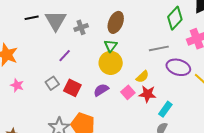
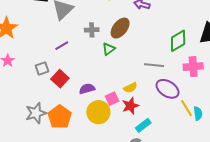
gray cross: (81, 27) -> (92, 30), moved
yellow circle: (111, 63) -> (98, 112), moved
red star: (147, 94) -> (130, 106), turned 30

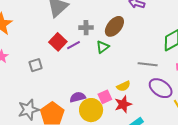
purple line: (62, 46) -> (74, 45), moved
red square: (60, 79) -> (58, 42), moved
purple semicircle: (87, 89) -> (78, 97), moved

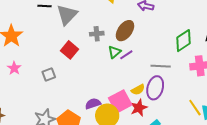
purple line: (74, 45) -> (126, 55), moved
purple ellipse: (161, 88) -> (155, 88), moved, turned 75
pink square: (105, 97) -> (120, 101), size x1.6

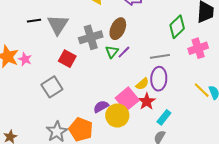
gray cross: (97, 34) -> (91, 37), size x1.6
pink star: (14, 68) -> (25, 59), moved
gray square: (49, 75) -> (52, 87), size x1.5

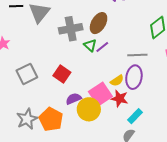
green triangle: (112, 52) -> (90, 45), turned -32
red square: (67, 59) -> (62, 74), moved
red star: (147, 101) -> (120, 99), turned -30

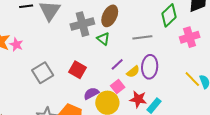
purple line: (102, 47) -> (117, 64), moved
gray line: (137, 55) -> (142, 37), moved
pink square: (100, 94) -> (118, 86), size x0.6
red star: (120, 99) -> (138, 99), moved

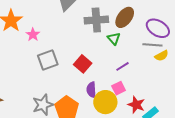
pink star: (16, 45) -> (33, 35), moved
purple ellipse: (150, 67) -> (158, 28), moved, turned -75
yellow semicircle: (133, 72) -> (162, 56), moved
purple semicircle: (91, 93) -> (91, 90), turned -77

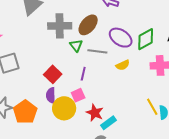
gray line: (152, 45) -> (97, 51), moved
red square: (83, 64) -> (53, 74), moved
purple line: (122, 66) -> (83, 74), turned -48

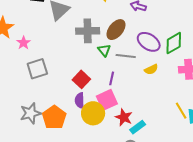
pink square: (78, 95) -> (107, 100), size x1.5

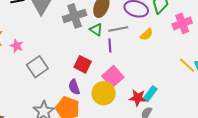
purple line: (112, 78) -> (110, 46), moved
purple semicircle: (80, 100) -> (74, 87), moved
red star: (124, 117) -> (138, 98), moved

